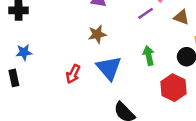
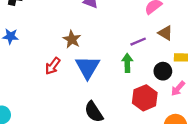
purple line: (146, 13) -> (138, 42), moved
brown star: (97, 34) -> (72, 39), moved, turned 30

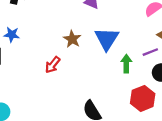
purple line: (138, 42) -> (150, 52), moved
blue triangle: (87, 67) -> (107, 39), moved

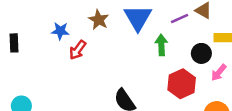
blue star: (12, 35) -> (60, 31), moved
purple line: (150, 52) -> (180, 18), moved

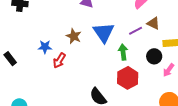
black rectangle: (14, 43) -> (10, 59), turned -32
red hexagon: (182, 84) -> (128, 78), moved

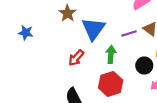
brown star: (74, 36) -> (67, 13), moved
red arrow: (59, 61) -> (76, 58), moved

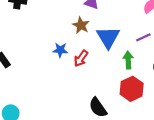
blue star: (26, 33) -> (60, 50), moved
red arrow: (76, 58) -> (81, 58), moved

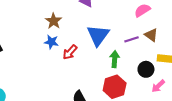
brown star: (81, 25) -> (54, 21), moved

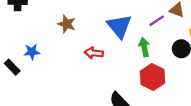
blue star: (51, 42) -> (32, 52), moved
red arrow: (70, 52) -> (94, 53), turned 70

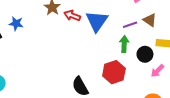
green arrow: (144, 47) -> (124, 44), moved
red arrow: (94, 53) -> (72, 16), moved

